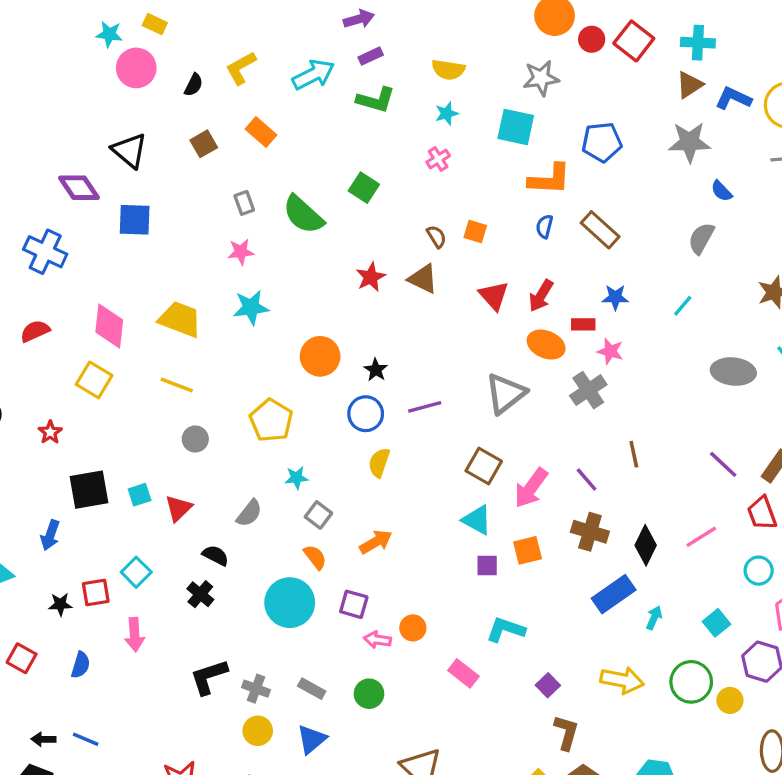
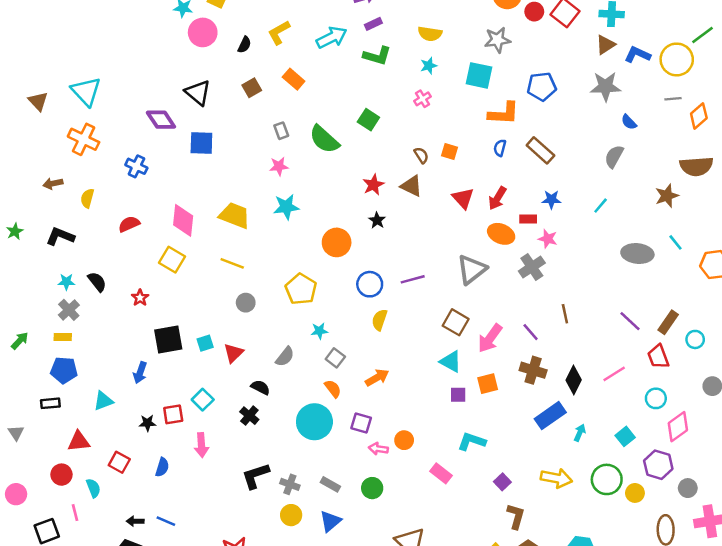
blue cross: (45, 252) -> (136, 166), size x0.7
black star: (376, 370) -> (377, 220), moved

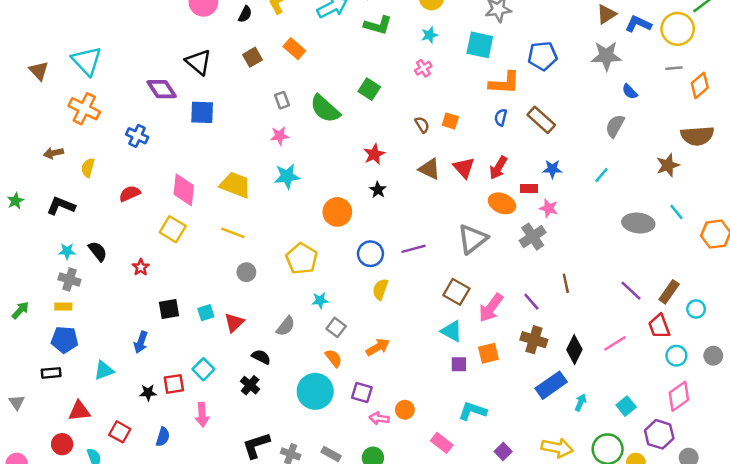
brown triangle: (411, 186) -> (429, 169), moved
gray cross: (69, 310) -> (69, 280), turned -30
black square: (168, 339) -> (169, 309), size x0.7
cyan circle: (656, 398) -> (676, 356), moved

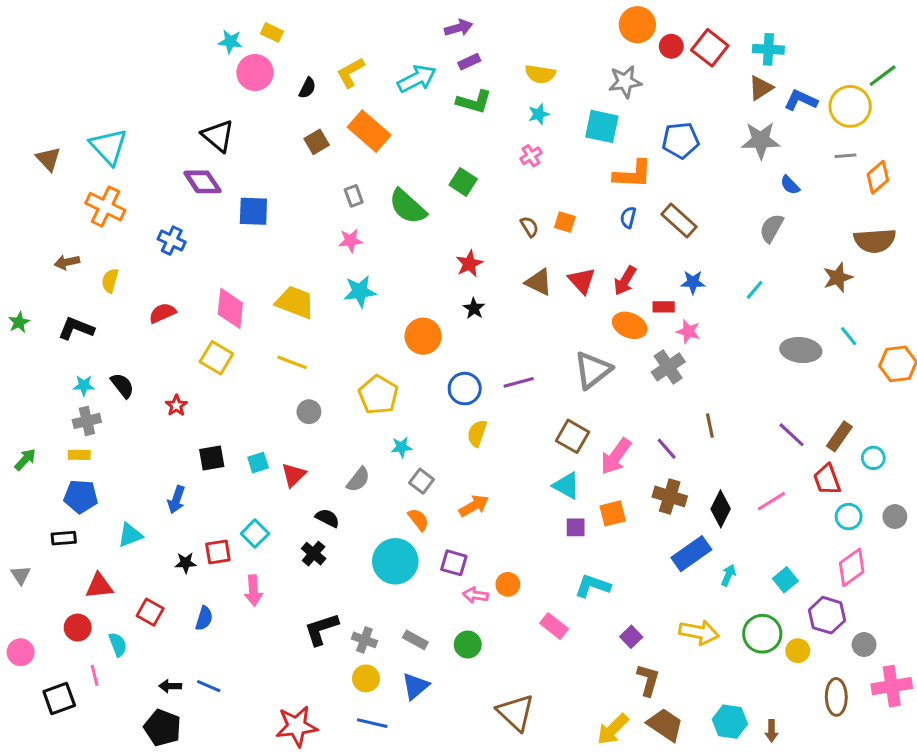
orange rectangle: (294, 49) -> (369, 131), size x1.5
black triangle: (198, 62) -> (218, 136), moved
gray cross: (69, 280) -> (87, 421), turned -30

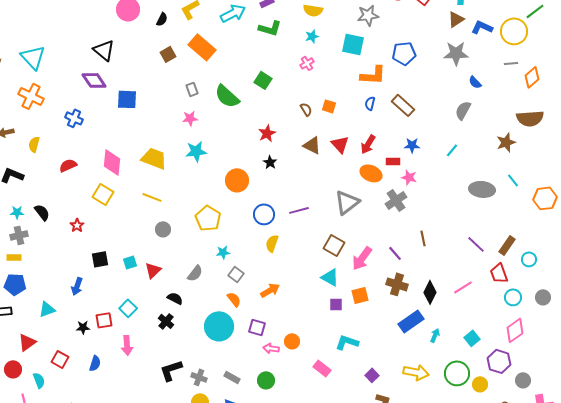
red triangle: (99, 586) -> (27, 342), turned -30

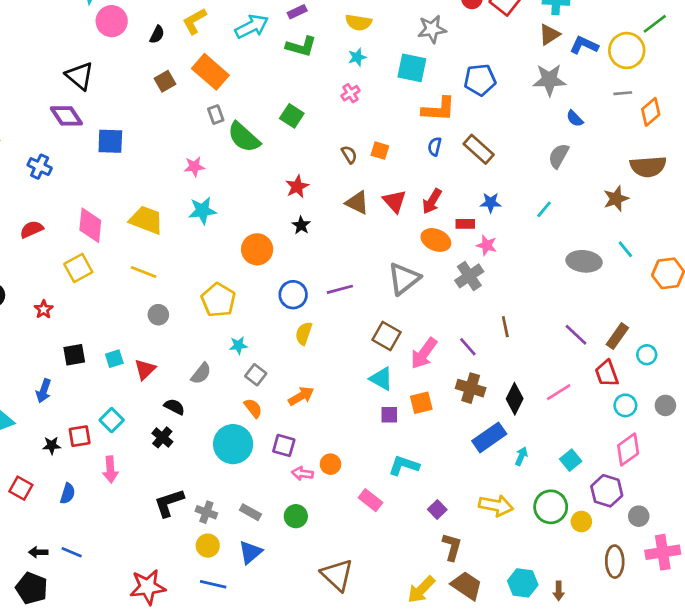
gray rectangle: (192, 89) -> (216, 115), moved
yellow square: (103, 194) -> (78, 268), turned 30

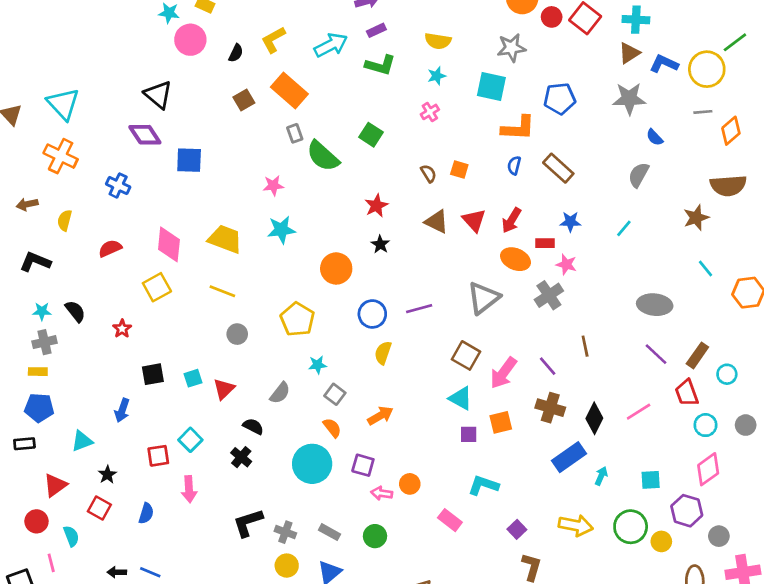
gray ellipse: (584, 261) -> (655, 305), moved
black star: (52, 445) -> (107, 475), moved, turned -30
cyan square: (571, 460) -> (651, 480), turned 35

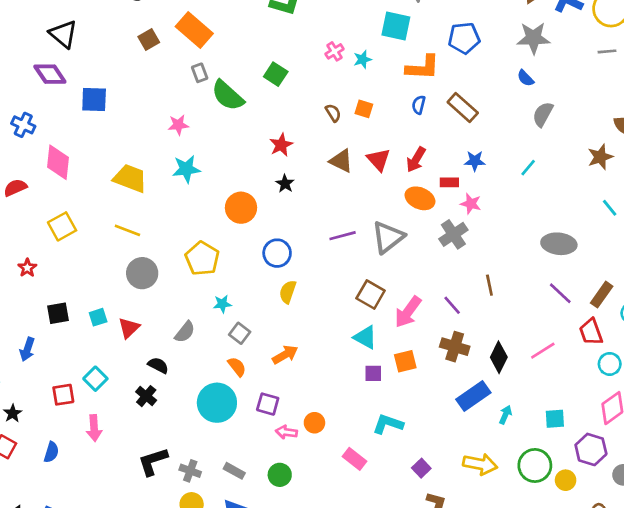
cyan star: (437, 76) -> (363, 59), moved
blue semicircle: (655, 137) -> (525, 78), moved
pink diamond: (169, 244) -> (58, 162), moved
purple line: (419, 309) -> (343, 236), moved
gray circle: (237, 334) -> (142, 273), size x1.5

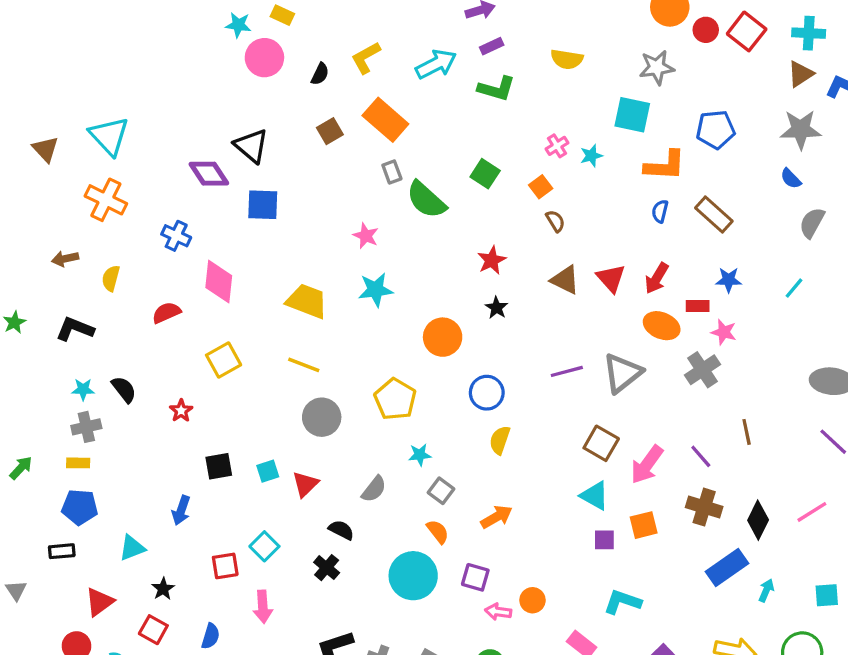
black triangle: (63, 34) -> (251, 146), moved
orange square: (364, 109) -> (541, 187), moved, turned 36
pink star: (178, 125) -> (366, 236), turned 30

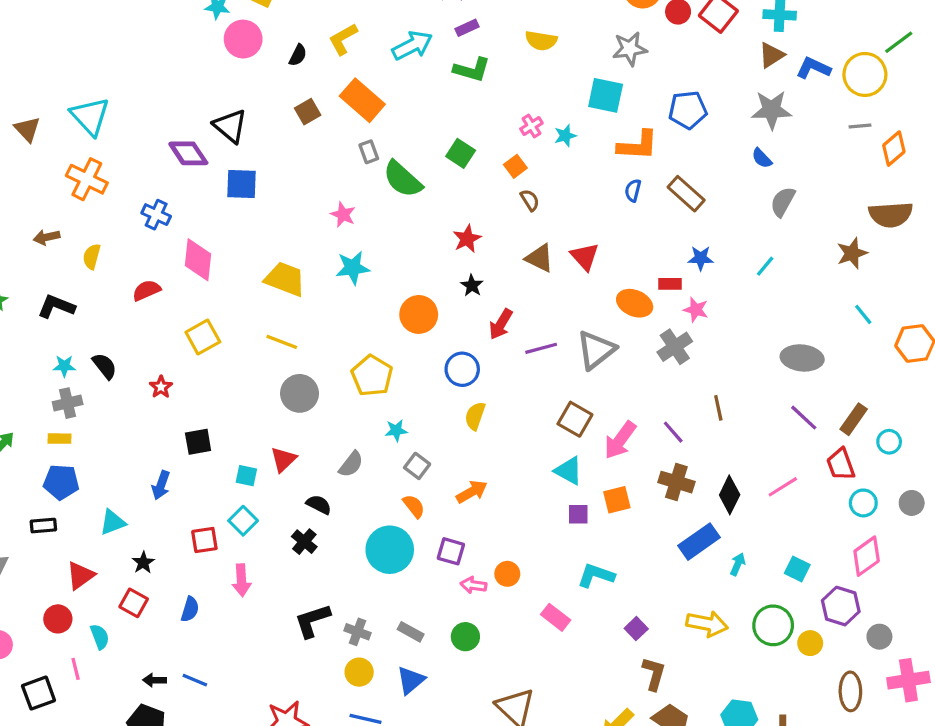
red arrow: (657, 278) -> (501, 324), moved
cyan square: (268, 471) -> (246, 476), moved, turned 30
cyan square: (827, 595) -> (797, 569), turned 30

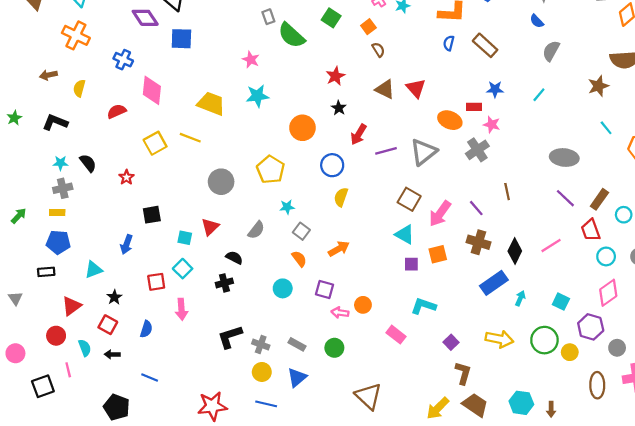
yellow line: (282, 342) -> (190, 138), moved
black cross: (304, 542) -> (224, 283), turned 35
cyan circle: (390, 550) -> (283, 288), size x0.6
black arrow: (155, 680) -> (112, 354), moved

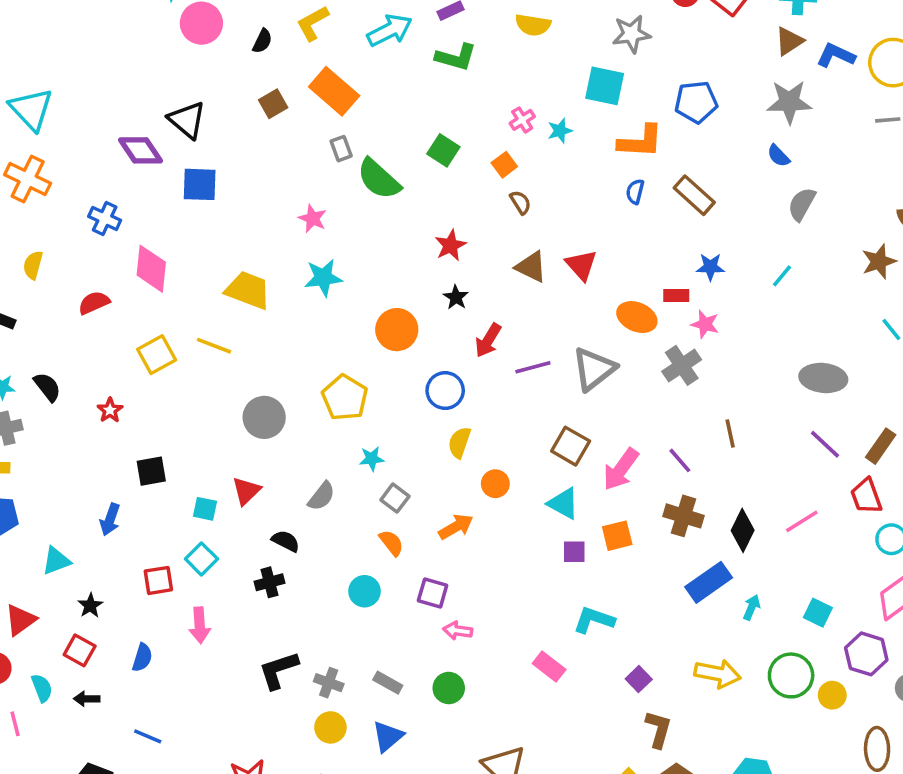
orange circle: (363, 305) -> (495, 484), moved

